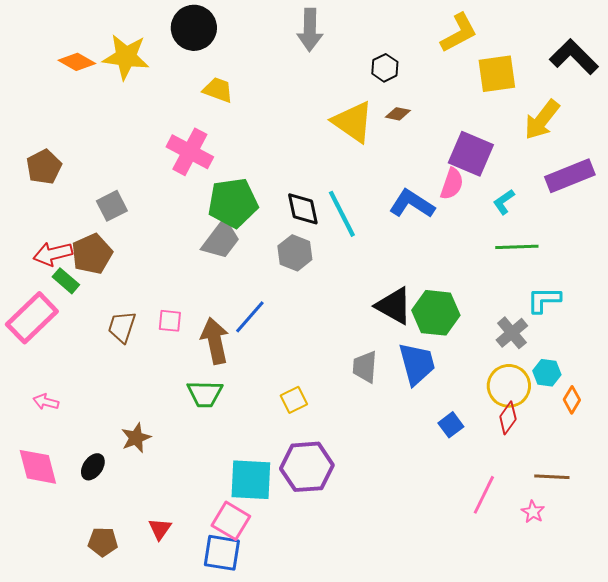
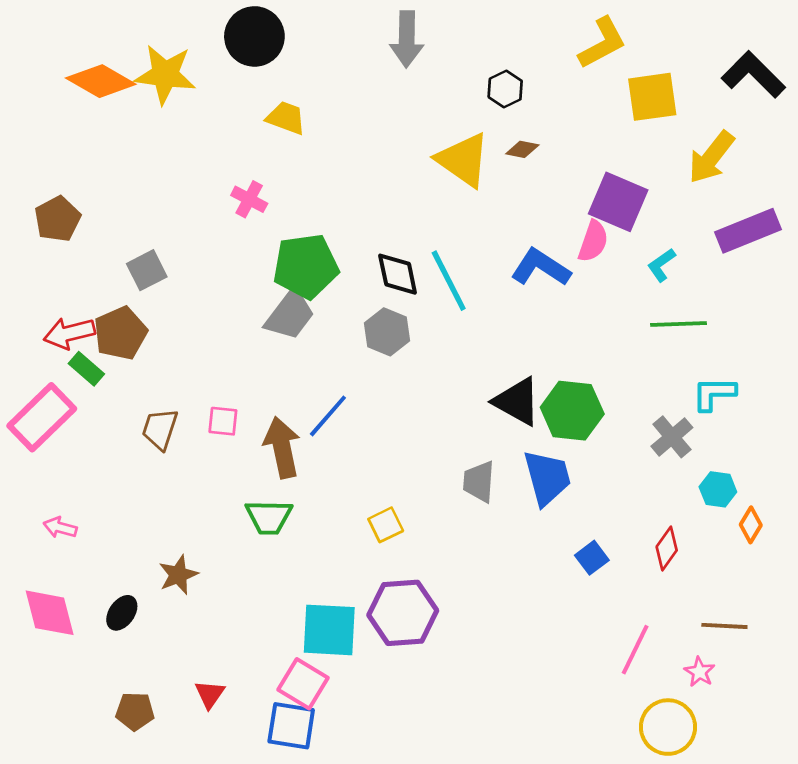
orange diamond: (77, 62) -> (101, 81), size x1.4
pink cross: (190, 152) -> (249, 199), size x0.6
yellow circle: (509, 386) -> (668, 727), moved

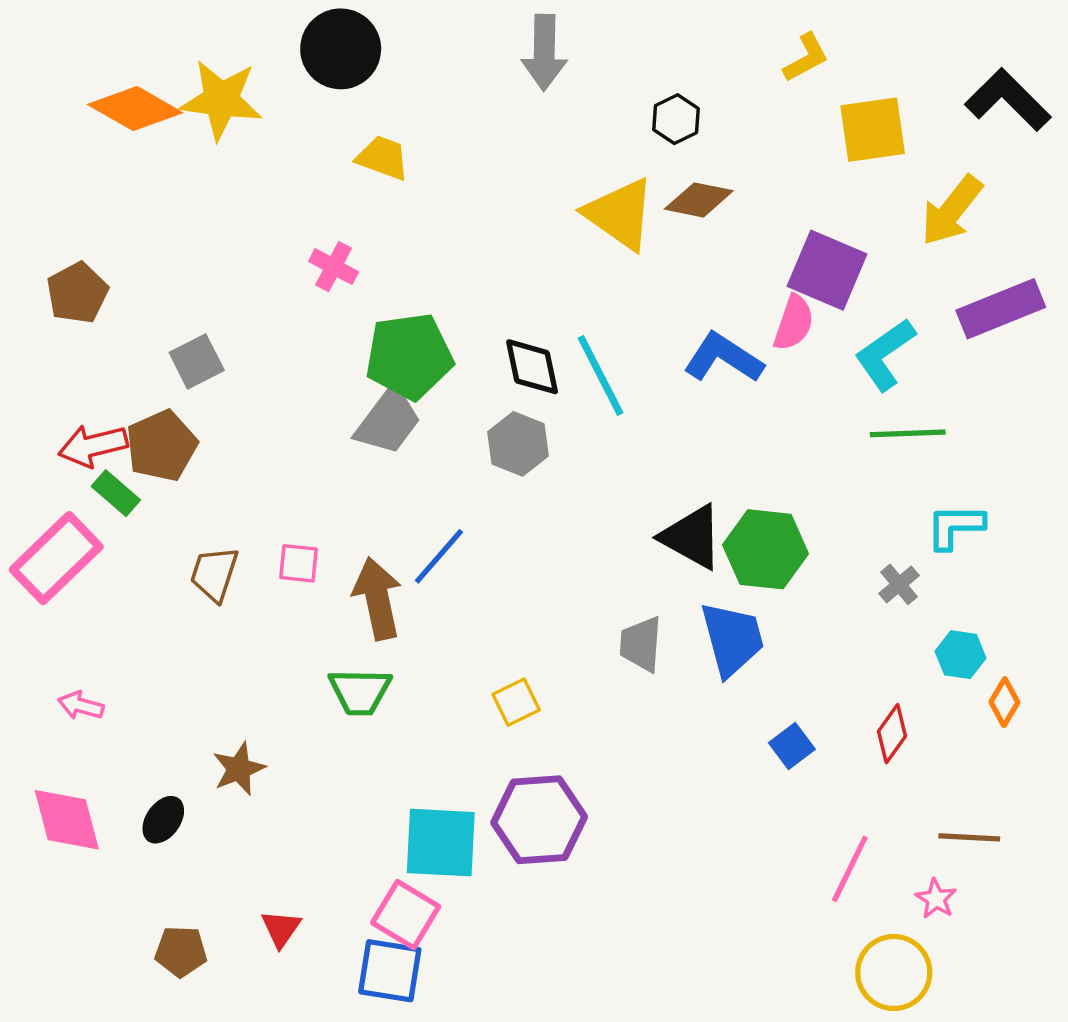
yellow L-shape: (602, 43) -> (806, 58), size x0.7
brown diamond: (522, 149) -> (699, 200), size x1.5
cyan L-shape: (661, 265) -> (885, 354), size x1.6
gray cross: (672, 437) -> (899, 584), size x0.7

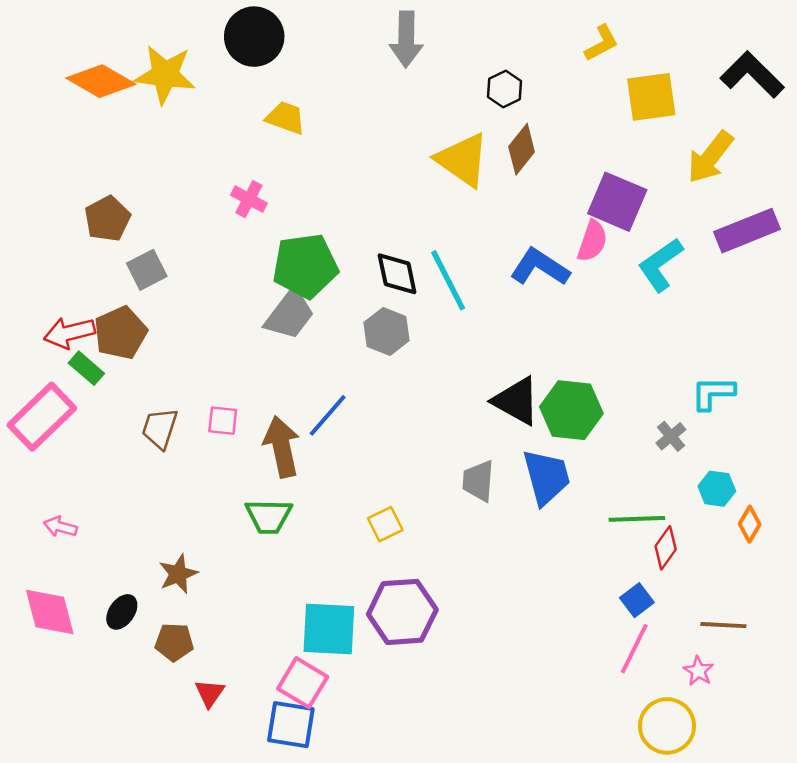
brown diamond: (699, 200) -> (522, 149), turned -63
brown pentagon: (77, 293) -> (107, 219), moved
green line: (908, 433) -> (637, 519), moved
blue square: (792, 746) -> (637, 600), moved
brown pentagon: (181, 951) -> (174, 642), moved

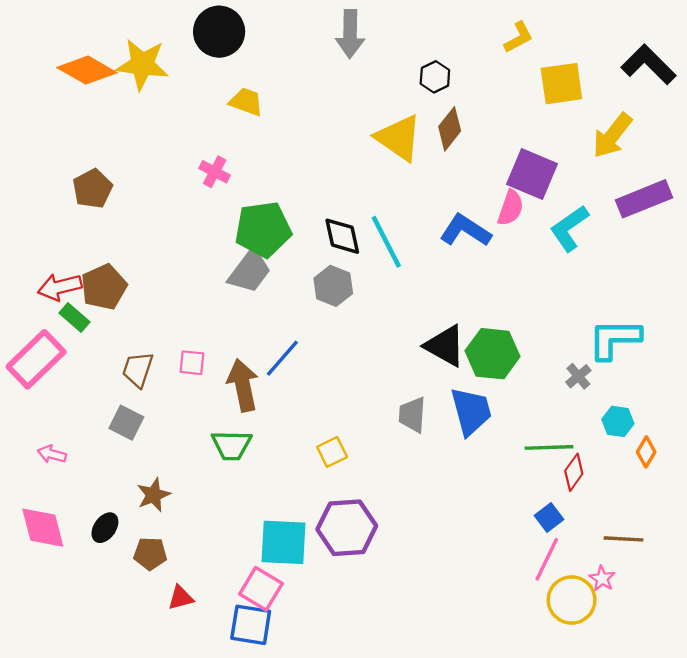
gray square: (147, 270) -> (126, 423), moved, turned -36
cyan L-shape: (713, 393) -> (615, 339), size x1.4
red triangle: (210, 693) -> (181, 598), turned 40
yellow circle: (667, 726) -> (572, 600), moved

